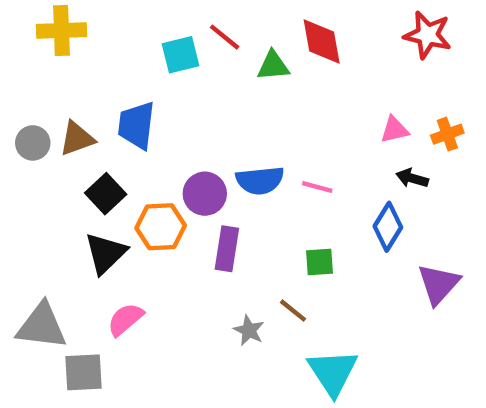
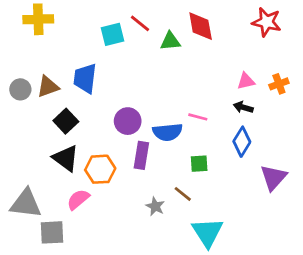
black arrow: (412, 178) -> (243, 107), moved
blue semicircle: (260, 180) -> (168, 132), moved
orange hexagon: (161, 227) -> (100, 169), moved
black triangle: (106, 253) -> (66, 158), turned -40

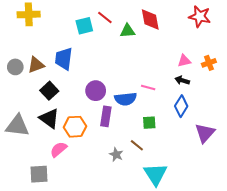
gray triangle: (26, 204) -> (17, 126), moved

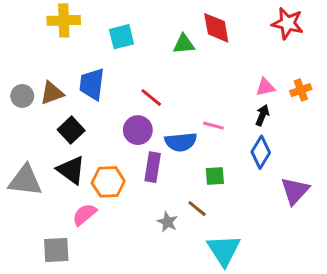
yellow cross: (29, 14) -> (64, 20), moved
red line: (105, 18) -> (151, 97), moved
black arrow: (182, 80) -> (262, 115), turned 96

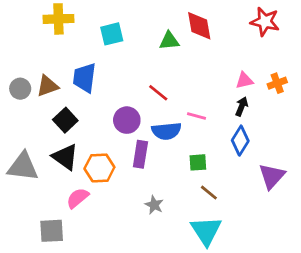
red line: (151, 97) -> (158, 93), moved
brown line: (197, 209) -> (209, 193), moved

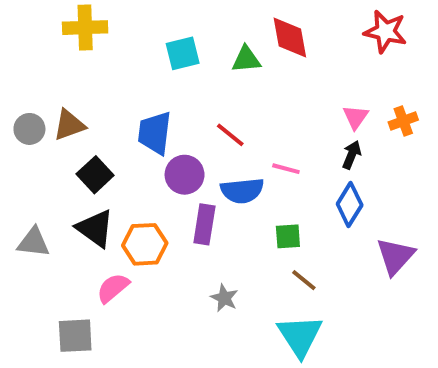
cyan square: (112, 34) -> (183, 53), moved
blue trapezoid: (84, 78) -> (155, 133), moved
pink triangle: (244, 80) -> (356, 117), turned -42
gray triangle: (23, 167) -> (33, 242), size x0.7

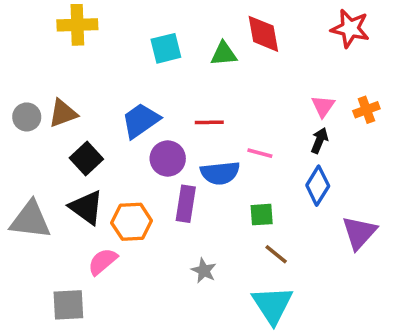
blue trapezoid: (155, 133) -> (141, 121), turned 48
red line: (230, 135) -> (209, 122), turned -40
gray triangle: (33, 242) -> (30, 220), size x1.4

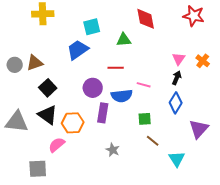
green triangle: (224, 54) -> (124, 40), moved
orange cross: (366, 110) -> (203, 61), turned -32
blue trapezoid: (141, 121) -> (78, 50), moved
cyan triangle: (272, 305) -> (177, 159), moved, size x0.7

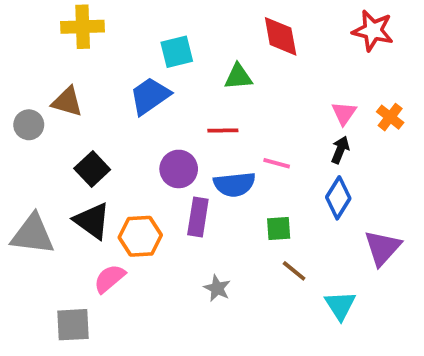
brown triangle: (35, 63) -> (67, 102), moved, turned 36

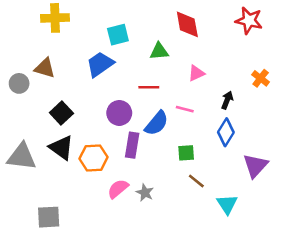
pink triangle: (344, 113) -> (196, 73), moved, turned 30
blue semicircle: (234, 184) -> (156, 123), turned -44
pink semicircle: (109, 279) -> (118, 189), moved

